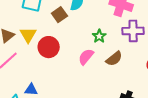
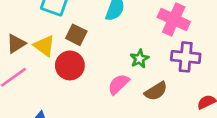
brown square: (59, 15) -> (76, 35), moved, turned -35
yellow triangle: (28, 35) -> (44, 46), turned -30

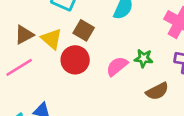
green star: (139, 59) -> (144, 58), turned 30
pink semicircle: (119, 84) -> (117, 66), moved

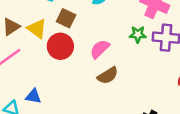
green star: (144, 58) -> (138, 34), moved
brown semicircle: (157, 91) -> (108, 76), moved

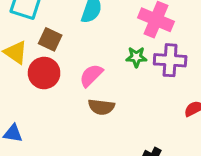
brown semicircle: (108, 76) -> (101, 107), turned 40

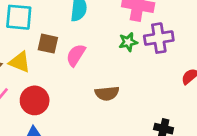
red circle: (44, 73) -> (35, 100), moved
pink semicircle: (91, 75) -> (76, 55), moved

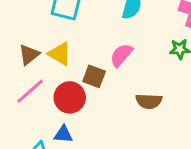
brown square: (48, 44) -> (94, 76), moved

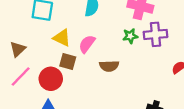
yellow triangle: (60, 54) -> (62, 38), moved
brown semicircle: (149, 101) -> (109, 66), moved

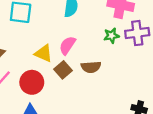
yellow triangle: (62, 38) -> (44, 53), moved
brown square: (68, 61) -> (63, 70), moved, turned 35

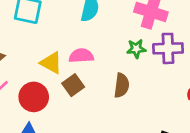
pink semicircle: (67, 45) -> (81, 56), turned 48
brown semicircle: (91, 67) -> (122, 85), moved, turned -84

